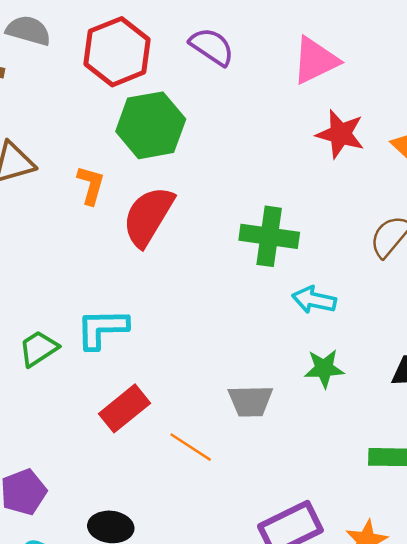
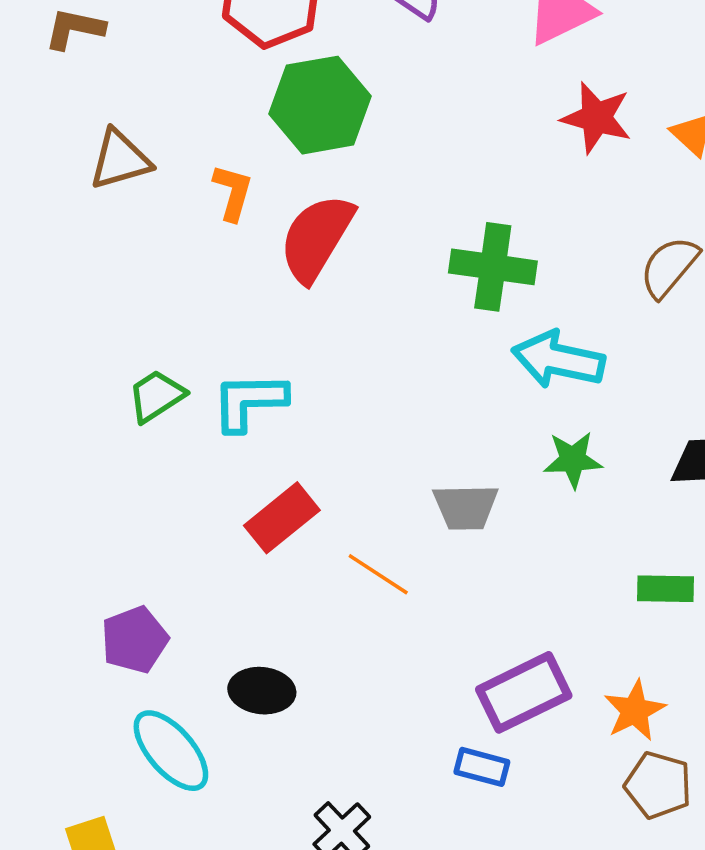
cyan arrow: (314, 300) -> (558, 360), size x1.4
green trapezoid: (38, 349) -> (156, 396), moved

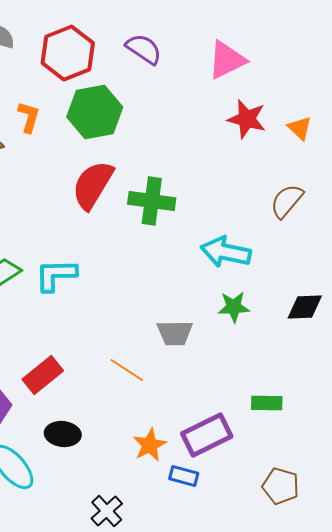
orange L-shape: (233, 192) -> (29, 117), moved
green cross: (493, 267) -> (152, 201), moved
red rectangle: (282, 518) -> (43, 375), moved
green rectangle: (666, 589) -> (267, 403), moved
orange star: (635, 711) -> (150, 445), moved

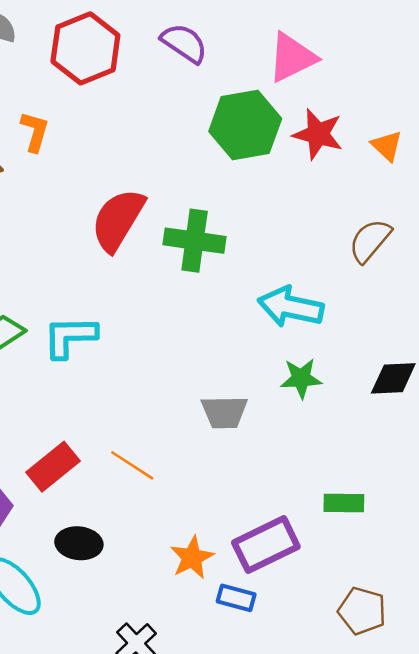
green hexagon: (95, 112) -> (245, 125), moved
orange line: (127, 370) -> (132, 465), moved

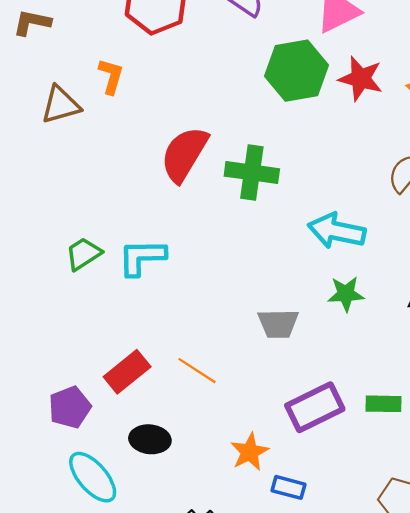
purple rectangle: (266, 545) -> (315, 407), moved

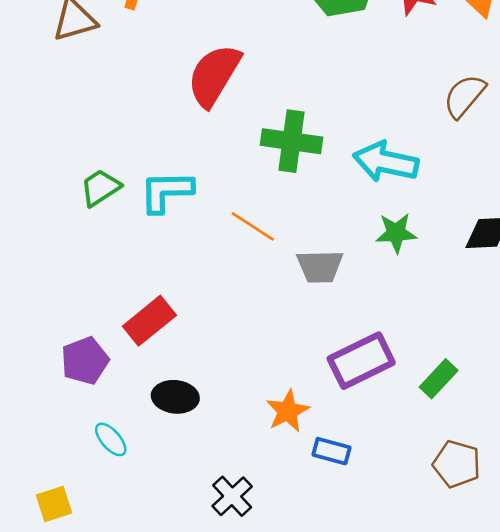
green cross: (252, 172) -> (291, 141), moved
orange line: (197, 371) -> (253, 226), moved
green rectangle: (384, 404) -> (439, 379), moved, turned -48
cyan ellipse: (93, 477) -> (111, 439), size x0.6

